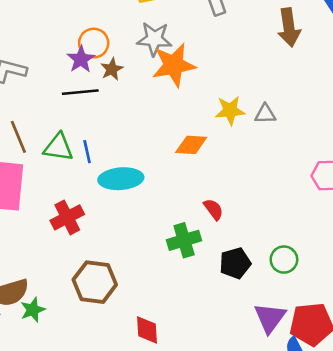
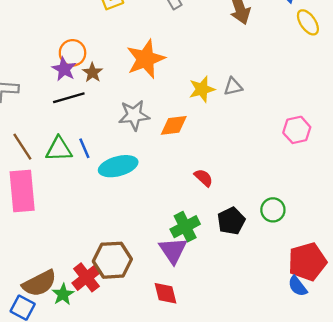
gray star: (154, 39) -> (134, 115), moved
red cross: (67, 217) -> (87, 277), moved
green cross: (184, 240) -> (185, 227), moved
purple triangle: (270, 318) -> (173, 250), moved

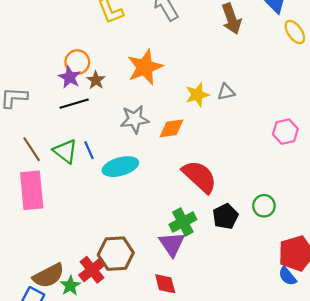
green triangle: (59, 149) -> (65, 151), turned 40
red semicircle: (204, 178) -> (200, 177), size x2.0

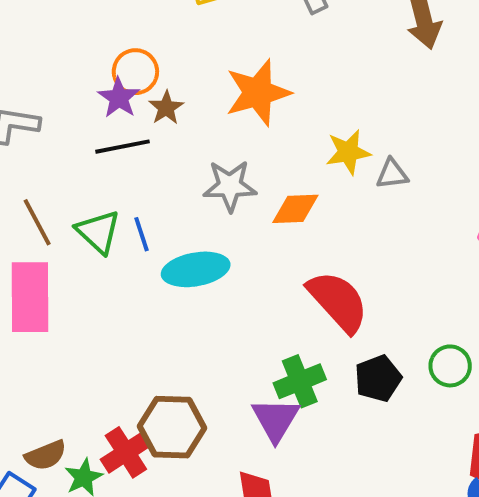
gray triangle: (226, 92) -> (392, 174), moved
brown semicircle: (48, 276) -> (46, 455), size x0.7

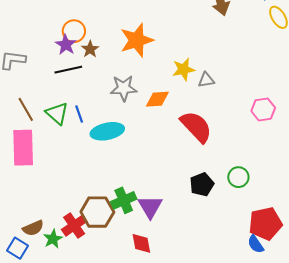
red semicircle: (338, 301) -> (196, 127), moved
green cross: (300, 381) -> (124, 200), moved

